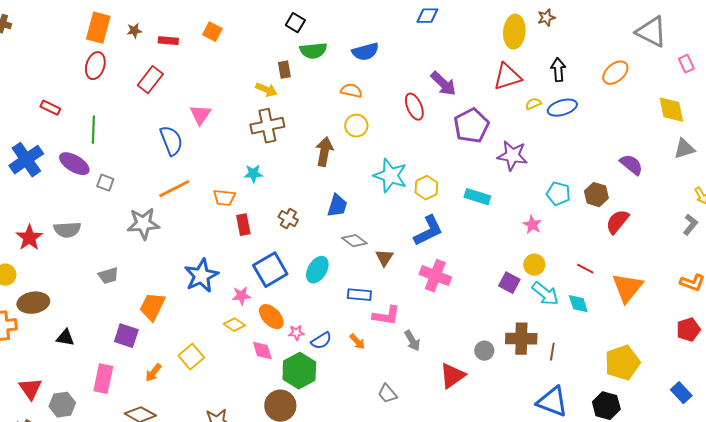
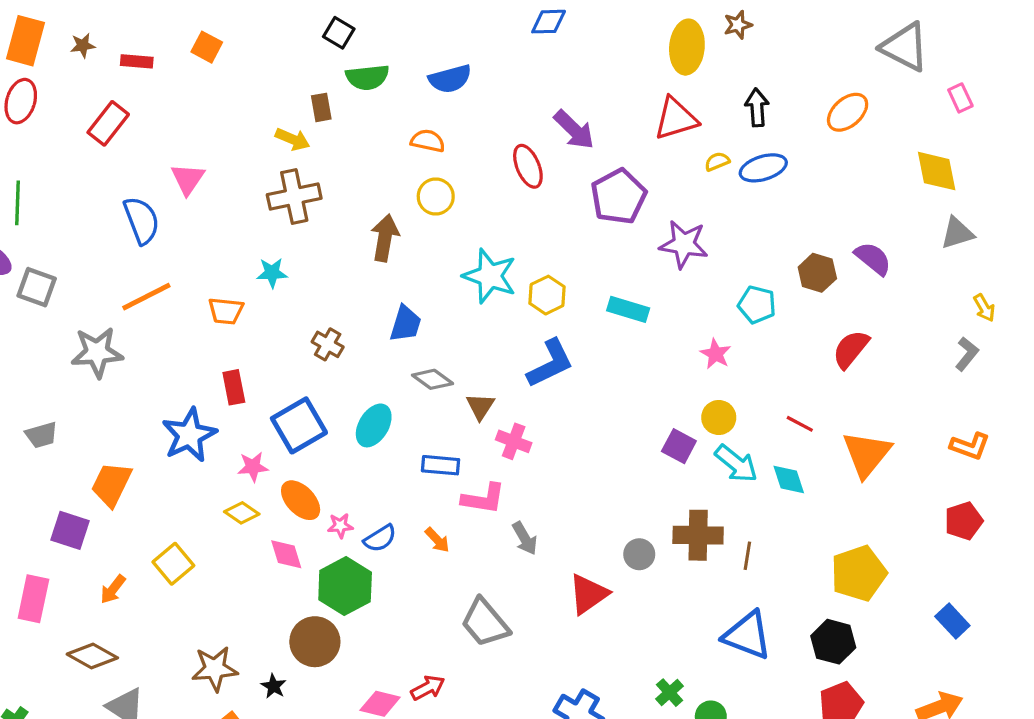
gray square: (105, 183) -> (37, 287), size x1.4
brown hexagon: (596, 195) -> (817, 273), moved
red rectangle: (243, 225) -> (234, 387), moved
pink cross: (435, 276) -> (514, 441), moved, size x0.7
gray trapezoid: (387, 394) -> (485, 623), size x1.6

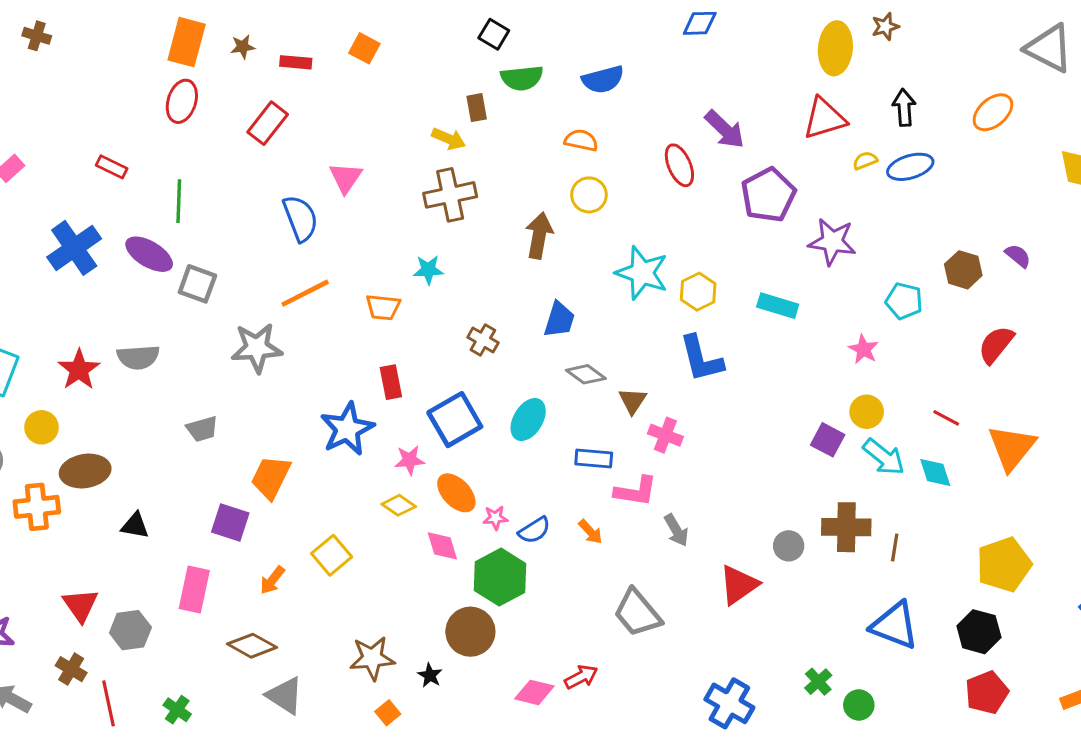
purple semicircle: (873, 259) -> (1018, 256), size x0.7
blue L-shape: (550, 363) -> (701, 359), turned 102

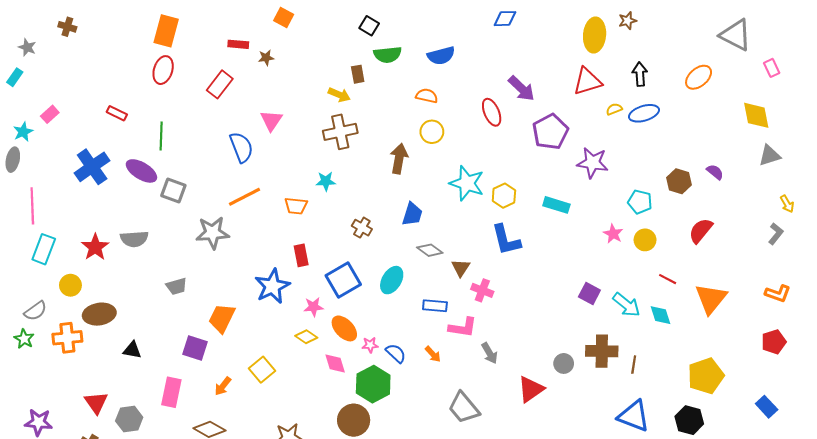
brown star: (243, 47) -> (266, 58), moved
orange square: (364, 48) -> (284, 18), moved
yellow circle: (867, 412) -> (645, 240), moved
blue semicircle: (534, 530) -> (396, 353), turned -105

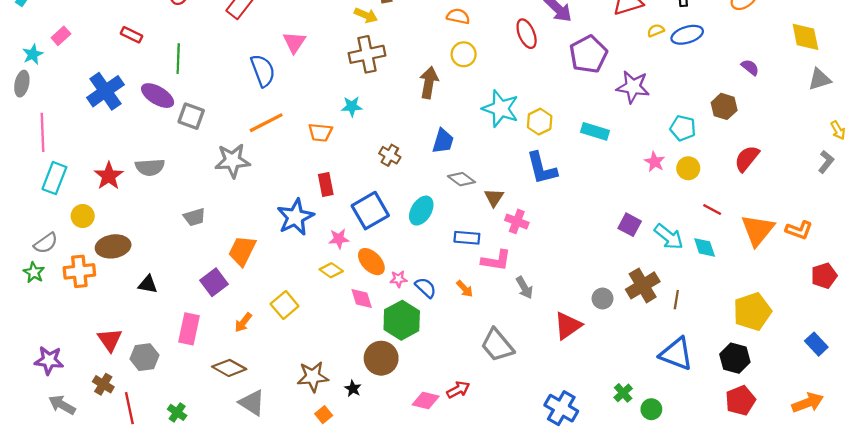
purple semicircle: (715, 172) -> (750, 67), moved
orange L-shape: (778, 293) -> (799, 230), moved
purple square: (195, 348) -> (214, 282), turned 35
brown cross: (602, 351) -> (643, 285), turned -32

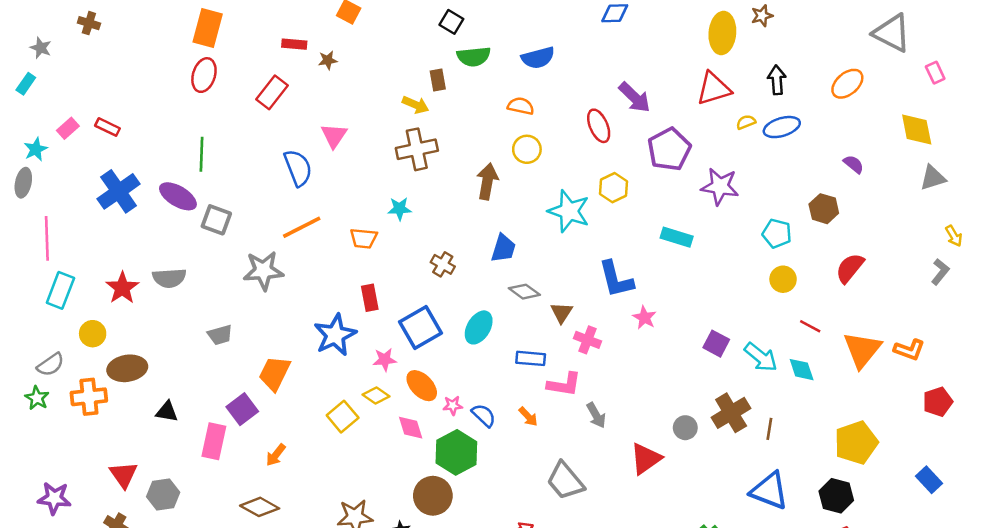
red rectangle: (131, 35) -> (107, 127), moved
yellow hexagon: (540, 122) -> (614, 188), moved
pink star: (655, 162) -> (644, 318), moved
yellow square: (285, 305) -> (343, 417), moved
pink rectangle: (189, 329) -> (214, 441), moved

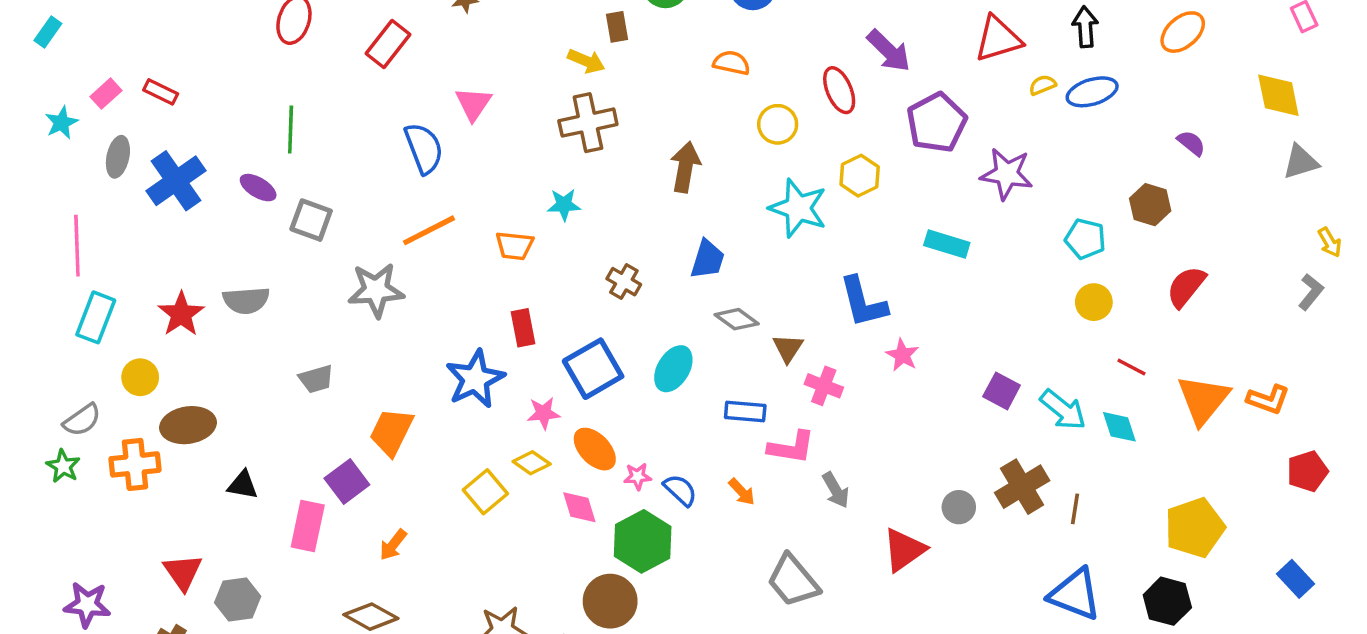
yellow circle: (527, 149) -> (778, 124), moved
gray ellipse: (23, 183) -> (118, 157), moved
purple ellipse: (178, 196) -> (258, 188), size x0.7

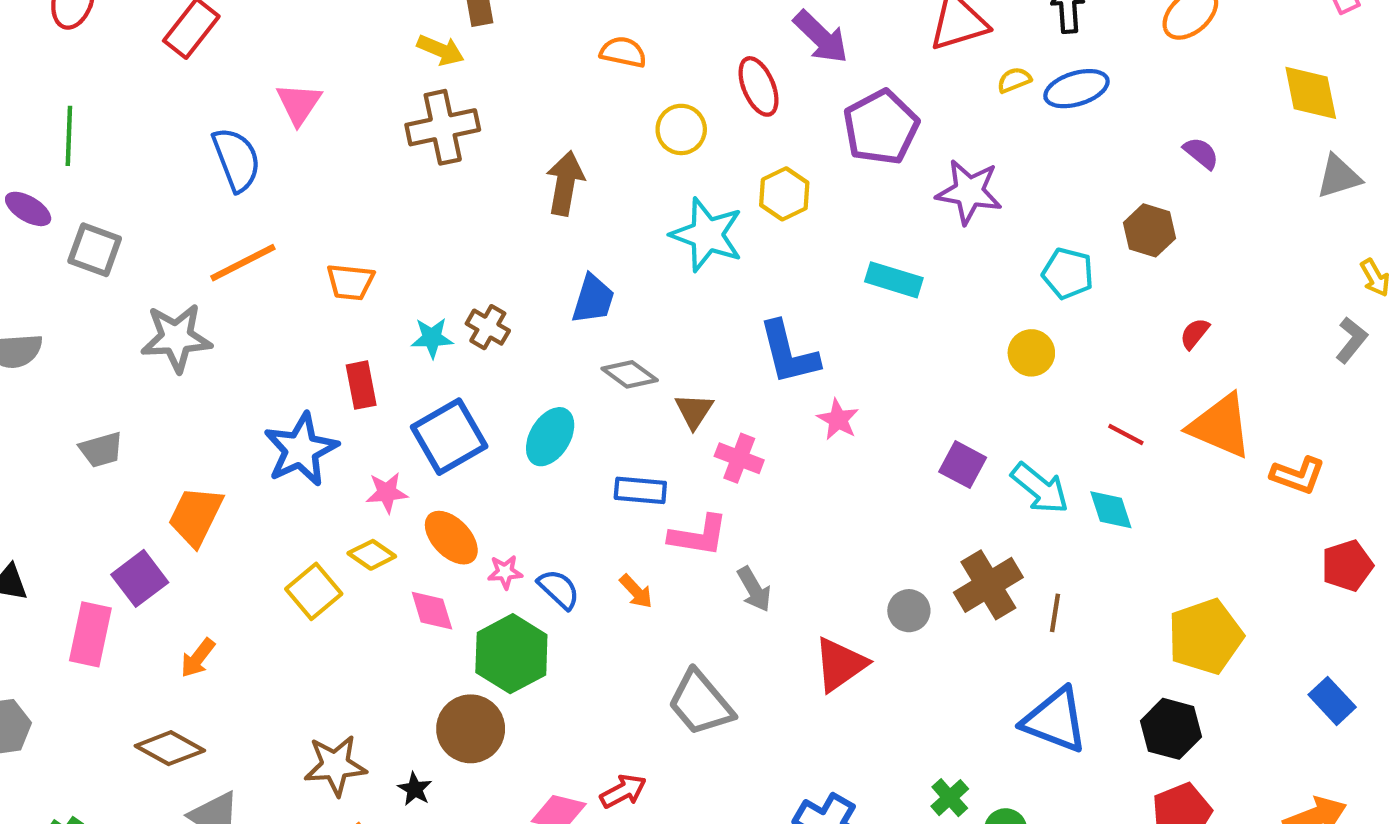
cyan star: (564, 205) -> (432, 338), moved
red semicircle: (1186, 287) -> (1195, 334), size x0.6
yellow circle: (1094, 302) -> (1031, 353), moved
orange triangle: (1203, 399) -> (1220, 426), moved, turned -46

